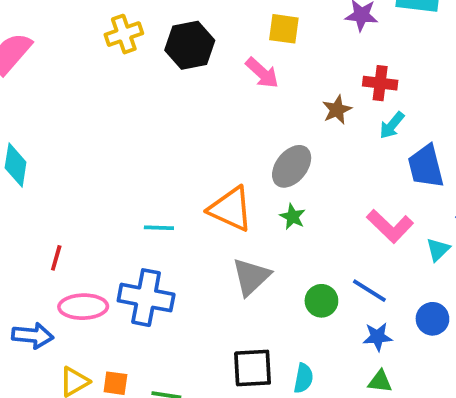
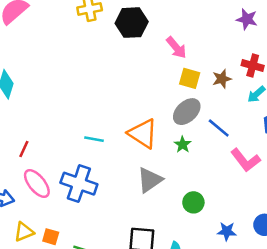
yellow square: (284, 29) -> (190, 78), moved
blue line: (369, 291) -> (219, 128), moved
pink ellipse: (83, 307) -> (37, 183), turned 44

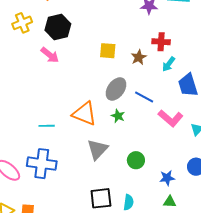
pink arrow: (176, 48) -> (50, 55), moved
yellow square: (190, 78) -> (108, 51), moved

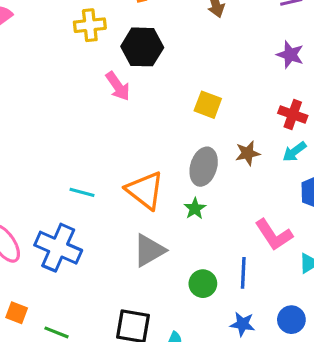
brown star: (139, 57) -> (248, 153), moved
gray ellipse: (116, 89) -> (204, 167), turned -35
blue line: (144, 97) -> (243, 273), moved, turned 48

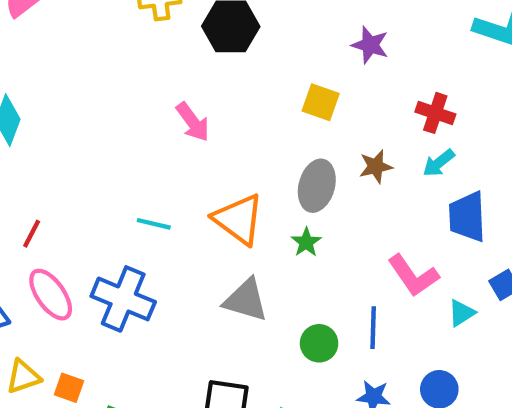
purple star: (290, 55) -> (370, 45), moved
pink arrow: (118, 86) -> (193, 122), moved
gray triangle: (149, 250) -> (246, 300), turned 48

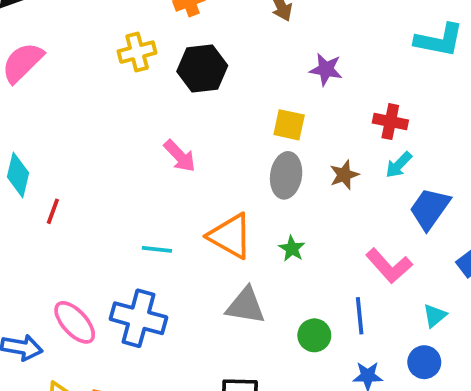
gray ellipse: (317, 186) -> (286, 175), moved
blue trapezoid: (467, 217) -> (430, 209), turned 45
red line: (32, 234) -> (53, 211), moved
cyan triangle: (461, 313) -> (435, 316), moved

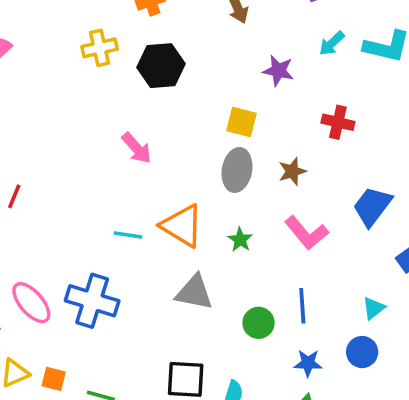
cyan arrow: (399, 165) -> (332, 43), moved
cyan line: (157, 249) -> (128, 235), moved
pink L-shape: (389, 266) -> (307, 233), moved

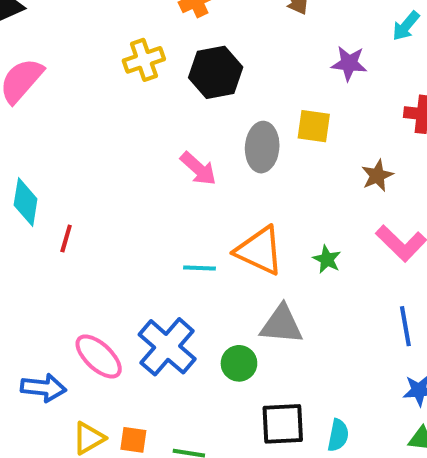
gray ellipse: (237, 170) -> (262, 147), moved
blue cross: (92, 301) -> (167, 347), turned 30
green circle: (259, 323) -> (239, 363), moved

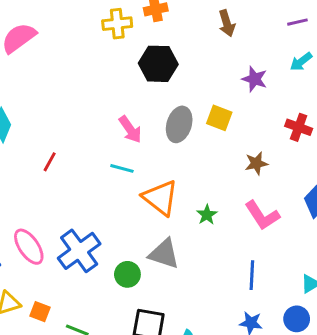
yellow cross: (144, 60) -> (117, 24), moved
red line: (66, 238) -> (50, 162), moved
cyan line: (199, 268) -> (122, 168), moved

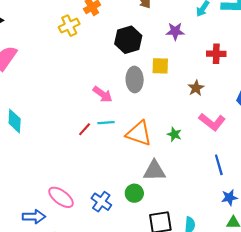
black hexagon: (158, 64) -> (128, 40), moved
red line: (50, 162) -> (85, 129), moved, turned 32
blue cross: (79, 251) -> (101, 202), moved, size x0.7

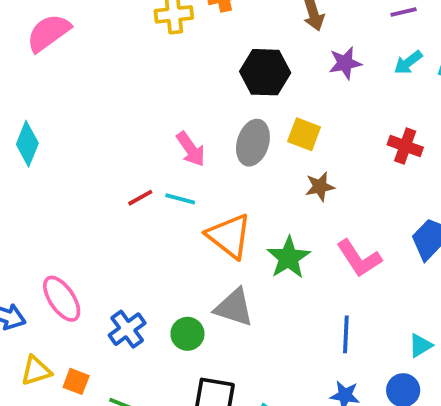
purple star: (175, 31) -> (345, 63), moved, turned -30
brown star: (196, 88) -> (320, 187), moved
green star: (174, 134) -> (288, 258), size x1.6

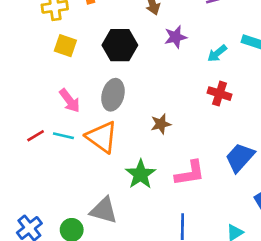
cyan arrow: (408, 62) -> (217, 53), moved
yellow square: (304, 134) -> (65, 46), moved
orange triangle: (229, 236) -> (102, 137), moved
pink L-shape: (359, 258) -> (190, 173), turned -64

